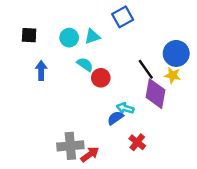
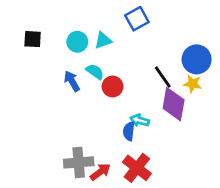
blue arrow: (41, 70) -> (72, 81), moved, turned -30
blue semicircle: (115, 118) -> (129, 131), turned -49
red cross: (137, 142) -> (137, 168), moved, size x1.5

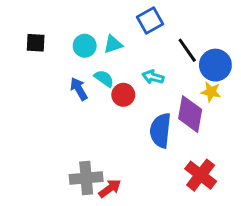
black line: (163, 77) -> (187, 50), moved
cyan arrow: (140, 120) -> (153, 77), moved
blue semicircle: (129, 131) -> (160, 130), moved, size x1.6
red cross: (137, 168) -> (201, 175), moved

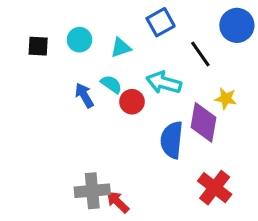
cyan circle: (85, 46) -> (79, 40), moved
blue circle: (215, 65) -> (237, 25), moved
cyan arrow: (153, 77) -> (164, 83), size x1.5
red arrow: (110, 188) -> (118, 202), turned -100

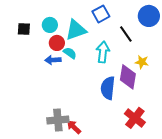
cyan triangle: (121, 48) -> (76, 30), size x1.6
cyan arrow: (164, 83) -> (103, 52), turned 80
blue arrow: (84, 95) -> (53, 60), turned -63
red circle: (132, 102) -> (57, 43), moved

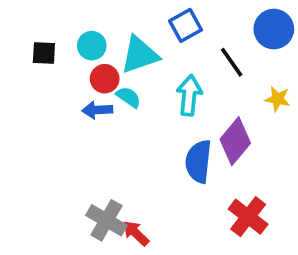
yellow star: (142, 62) -> (278, 99), moved
purple diamond: (128, 77) -> (235, 141), turned 30
gray cross: (58, 120) -> (106, 220), turned 35

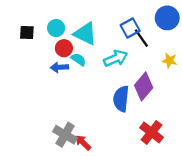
blue square: (186, 25) -> (130, 28), moved
cyan triangle: (140, 55) -> (85, 34), turned 45
cyan arrow: (189, 95) -> (116, 58), turned 60

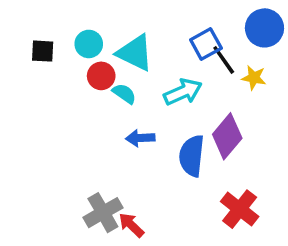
yellow star: (169, 61) -> (254, 78), moved
blue arrow: (59, 67) -> (140, 138), moved
gray cross: (65, 135) -> (103, 213), turned 30

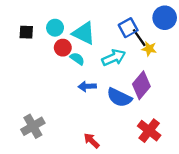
yellow star: (254, 78) -> (149, 49), moved
blue semicircle: (192, 156) -> (119, 97), turned -70
gray cross: (103, 213) -> (33, 126), moved
red arrow: (131, 225) -> (92, 141), moved

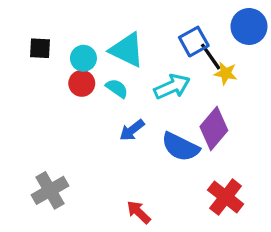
cyan circle: (55, 28) -> (83, 58), moved
red circle: (63, 48) -> (82, 83), moved
blue arrow: (87, 86) -> (132, 130), turned -35

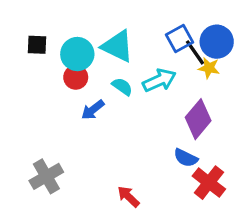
blue circle: (249, 26) -> (217, 42), moved
cyan circle: (83, 58) -> (77, 54), size x1.4
cyan semicircle: (117, 88) -> (122, 87), moved
blue arrow: (132, 130) -> (93, 110), moved
blue semicircle: (180, 147) -> (186, 158), moved, size x0.7

